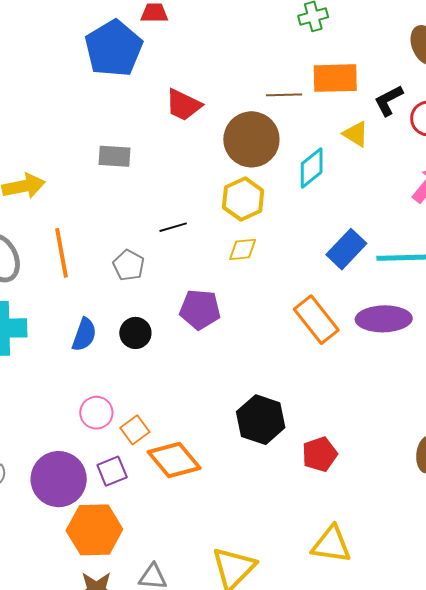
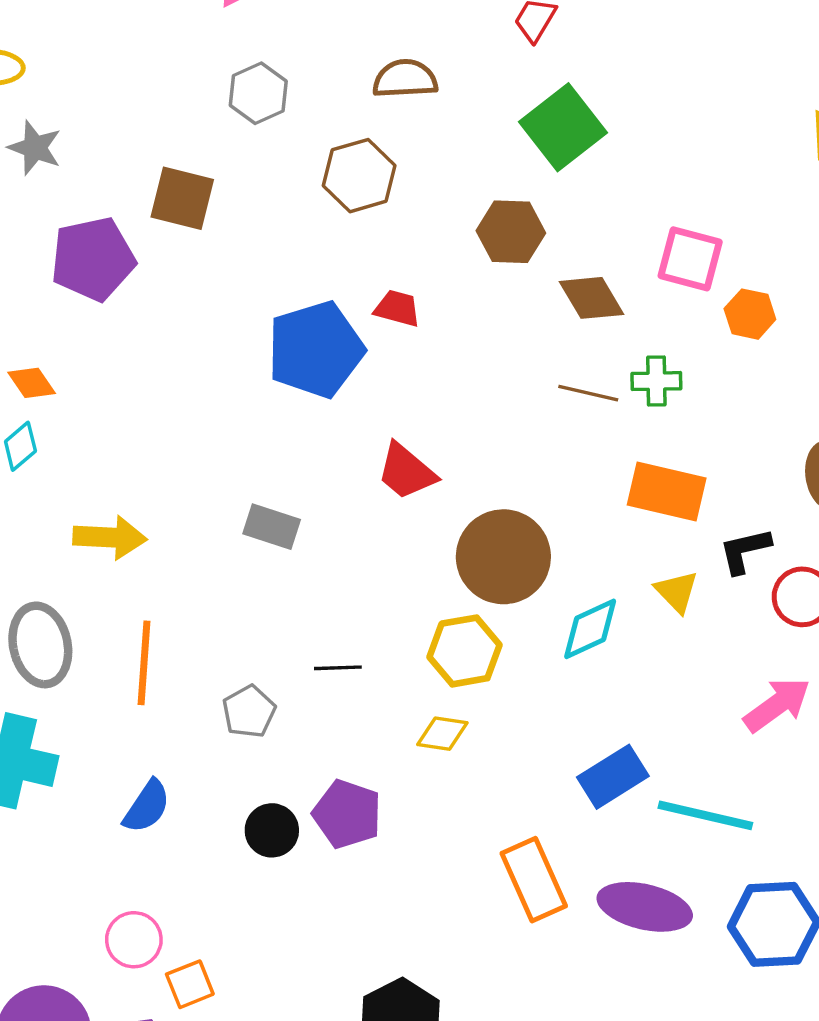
brown line: (284, 95) -> (588, 393), moved
black circle: (135, 333) -> (272, 830), moved

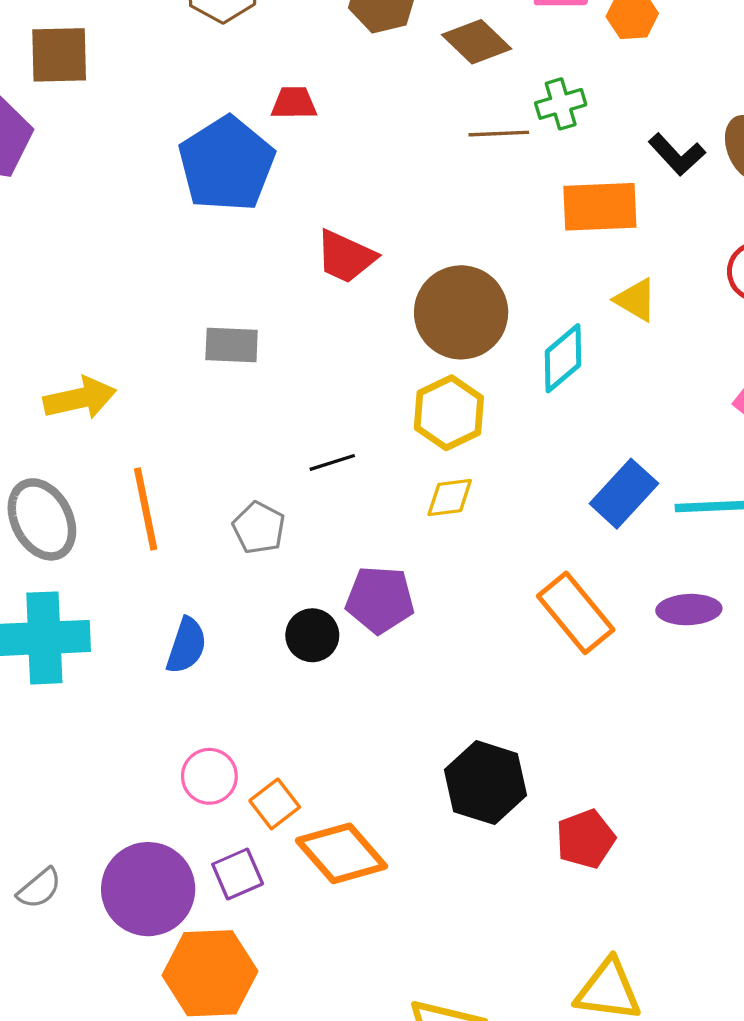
black L-shape: (745, 551) -> (677, 154), moved, turned -104
purple ellipse: (645, 907) -> (689, 610), size x0.7

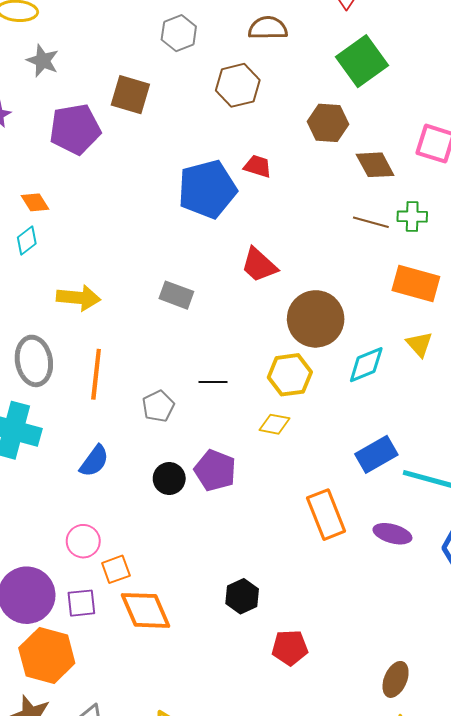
black hexagon: (485, 783) -> (242, 596), size x0.7

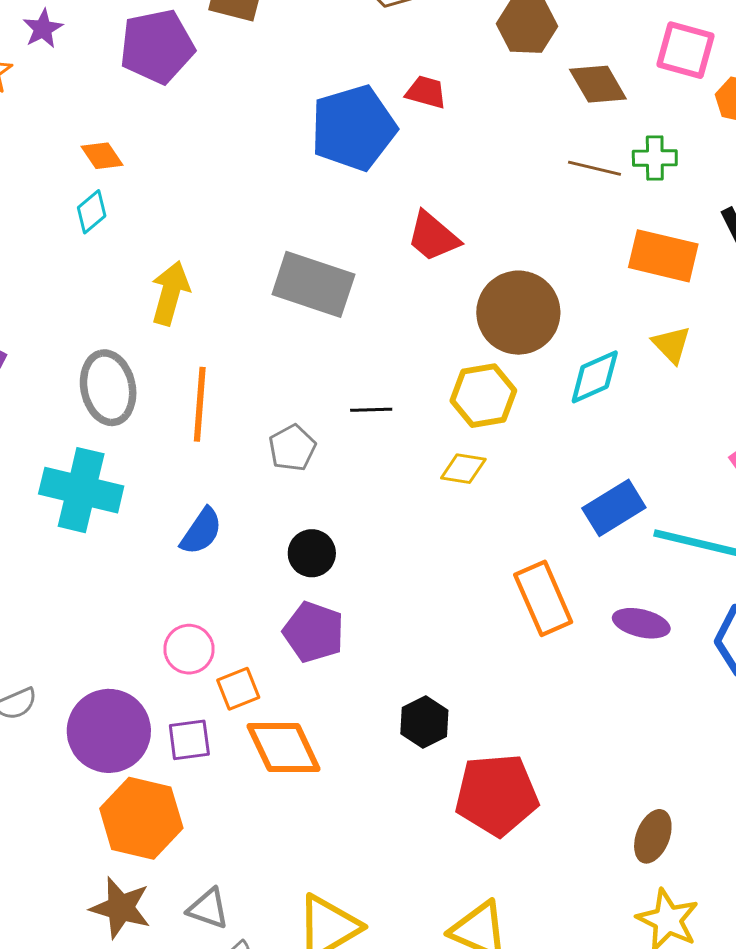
gray rectangle: (176, 295) -> (313, 284), size x1.6
yellow arrow: (78, 298) -> (170, 293), turned -78
purple pentagon: (215, 470) -> (314, 632), moved
red pentagon: (290, 648) -> (497, 795), size x1.6

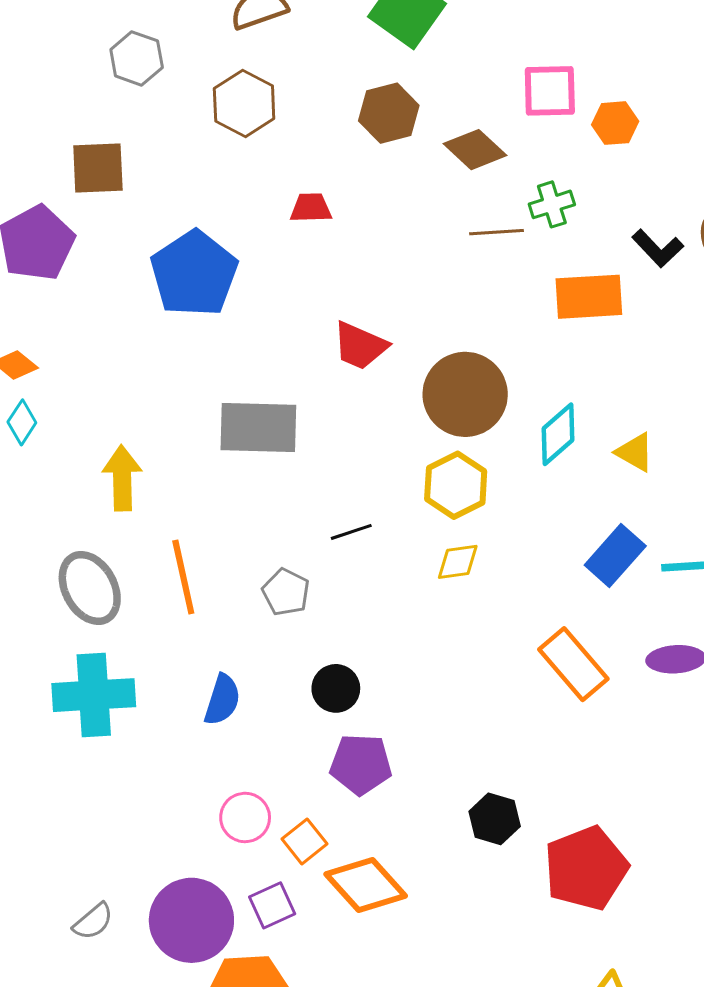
blue pentagon: (353, 128) -> (194, 274), moved
yellow triangle: (671, 345) -> (635, 452), moved

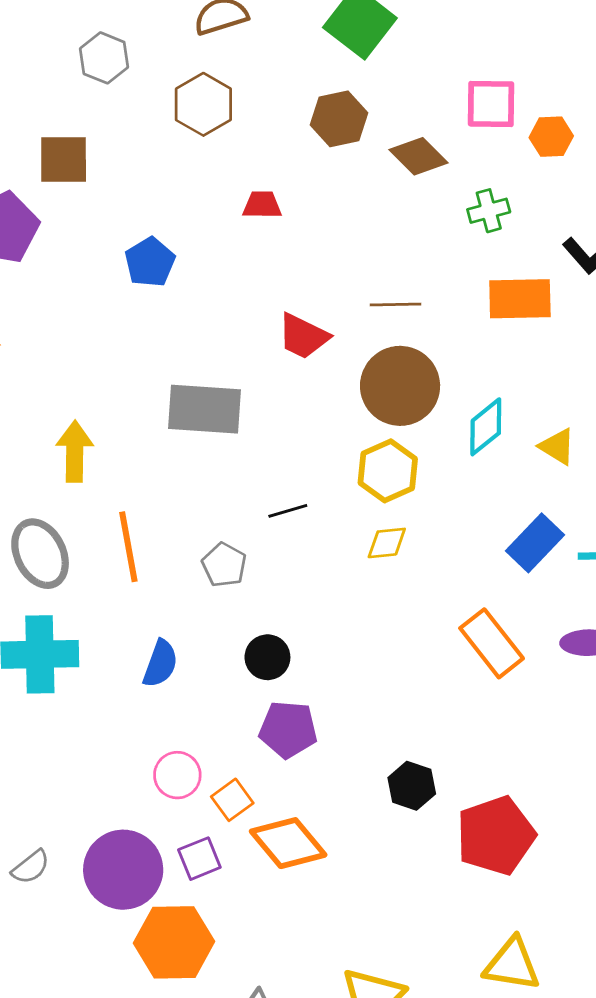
brown line: (496, 232) -> (396, 304), moved
blue pentagon: (194, 274) -> (150, 262), size x0.6

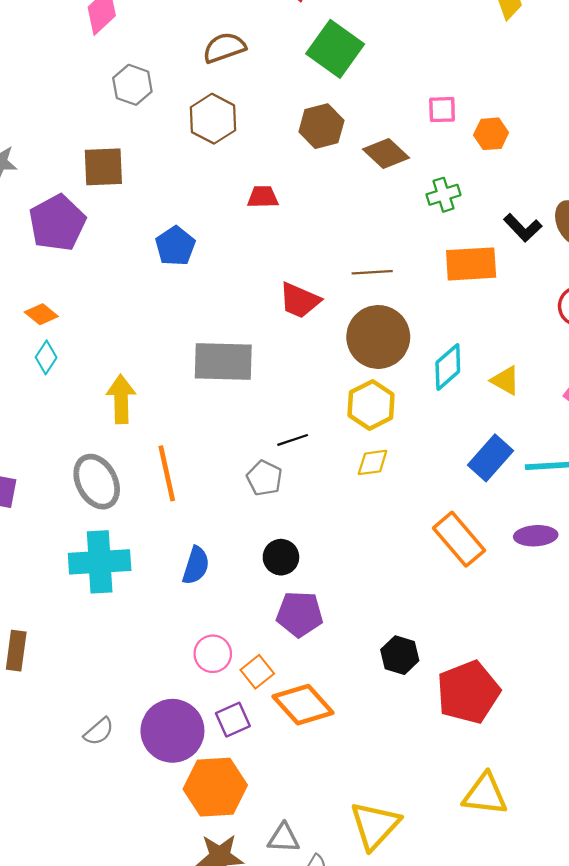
pink square: (491, 104) -> (442, 110), size x0.7
gray pentagon: (224, 565) -> (264, 478), moved

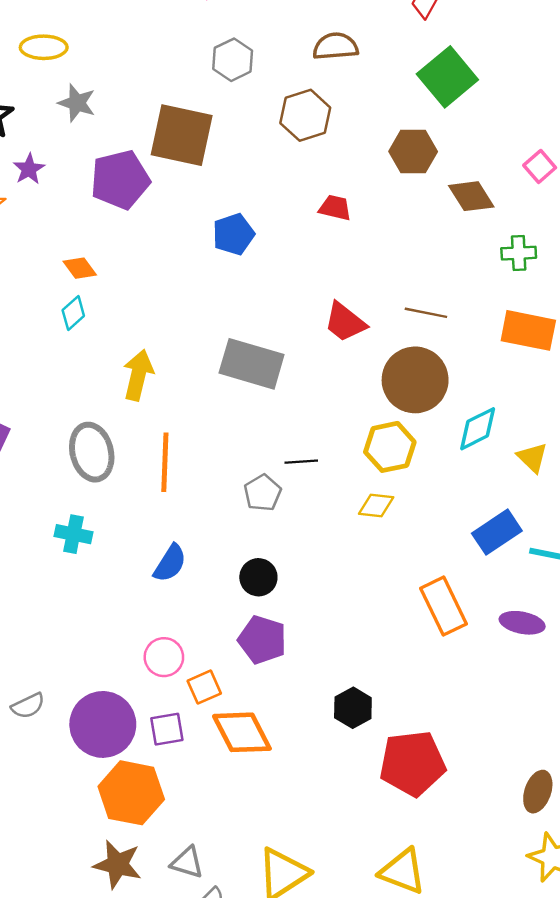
pink square: (442, 110) -> (540, 167), turned 36
brown square: (103, 167) -> (182, 135), size x1.4
cyan cross: (100, 562) -> (73, 534), size x0.6

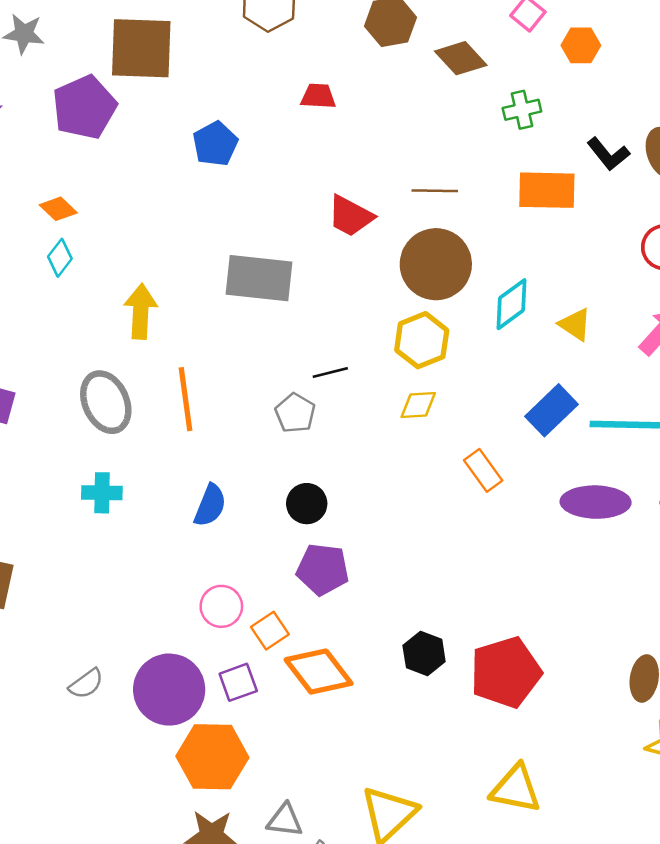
orange rectangle: (444, 606) -> (483, 470), moved, size x0.7
purple ellipse: (522, 623) -> (596, 502), size x1.4
black hexagon: (353, 708) -> (424, 653), moved

